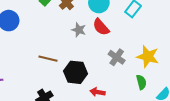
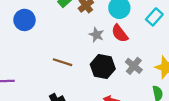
black hexagon: (76, 72) -> (103, 67), moved

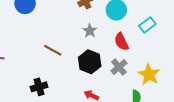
red semicircle: (120, 33) -> (121, 42), moved

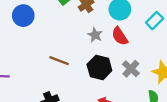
red semicircle: (121, 42) -> (120, 36), moved

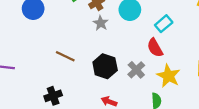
gray star: (95, 35) -> (101, 23), moved
red semicircle: (120, 36) -> (155, 48), moved

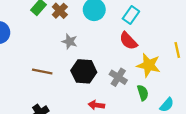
gray star: (101, 23) -> (70, 41), moved
gray cross: (136, 70) -> (118, 77), moved

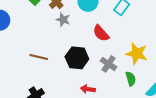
gray star: (70, 41) -> (63, 20), moved
red semicircle: (128, 41) -> (101, 33), moved

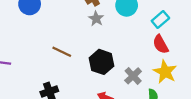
red semicircle: (101, 33) -> (161, 44), moved

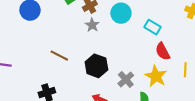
cyan rectangle: (160, 19) -> (152, 27), turned 70
red semicircle: (161, 44) -> (163, 51), moved

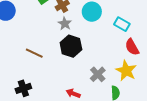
black hexagon: (96, 66) -> (71, 46), moved

